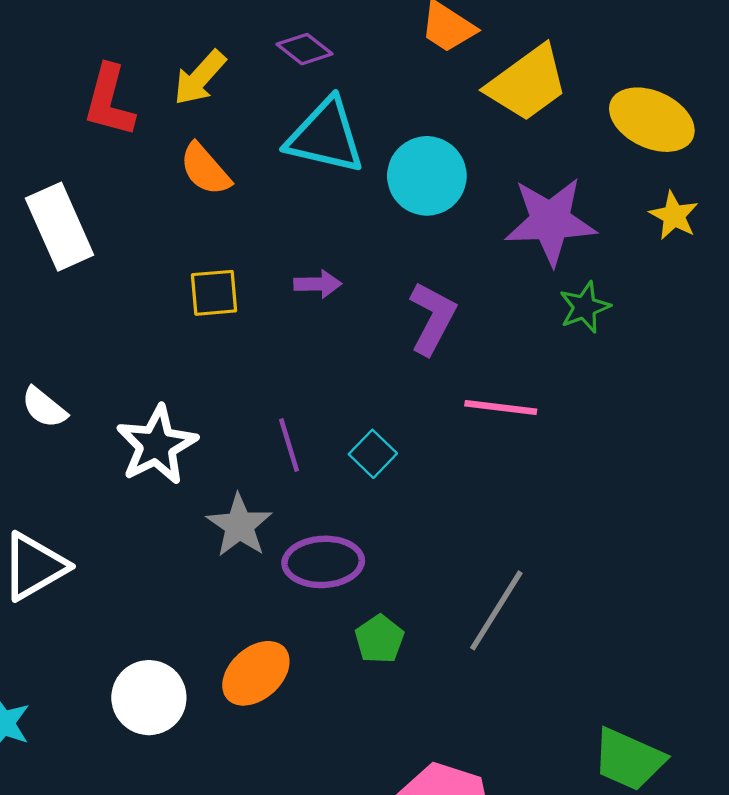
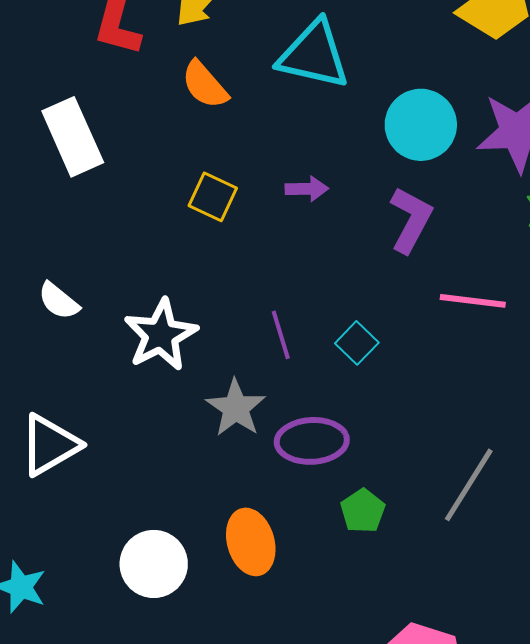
cyan circle: (427, 176) -> (421, 125), moved
yellow square: (214, 293) -> (213, 197), turned 30
orange ellipse: (256, 673) -> (251, 542), turned -64

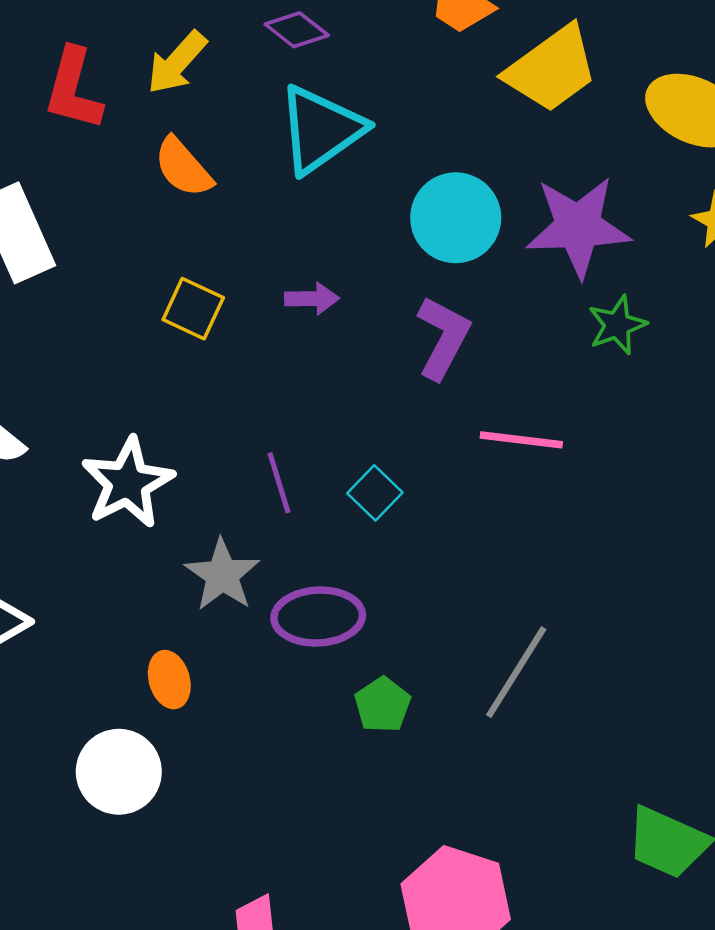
cyan triangle: (314, 55) -> (321, 129), turned -48
orange ellipse: (251, 542) -> (169, 680), moved, size x0.7

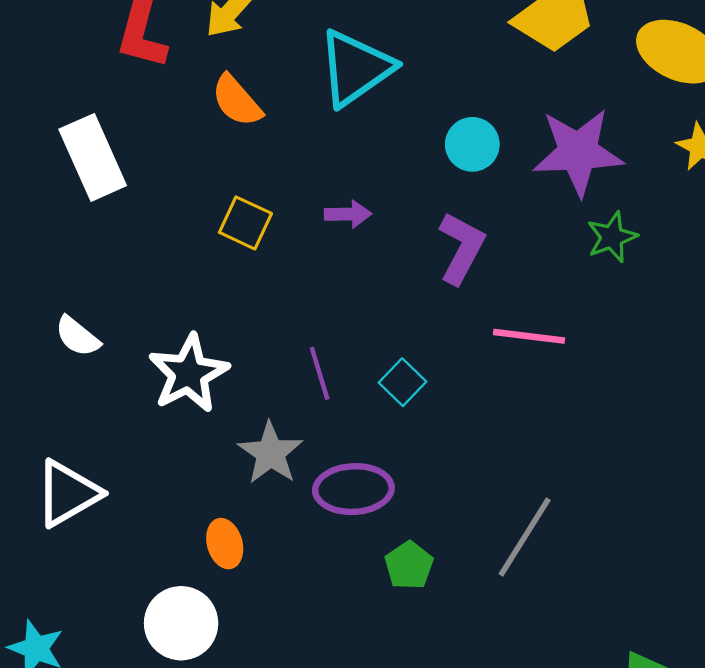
cyan circle: (456, 218) -> (472, 144), size x0.7

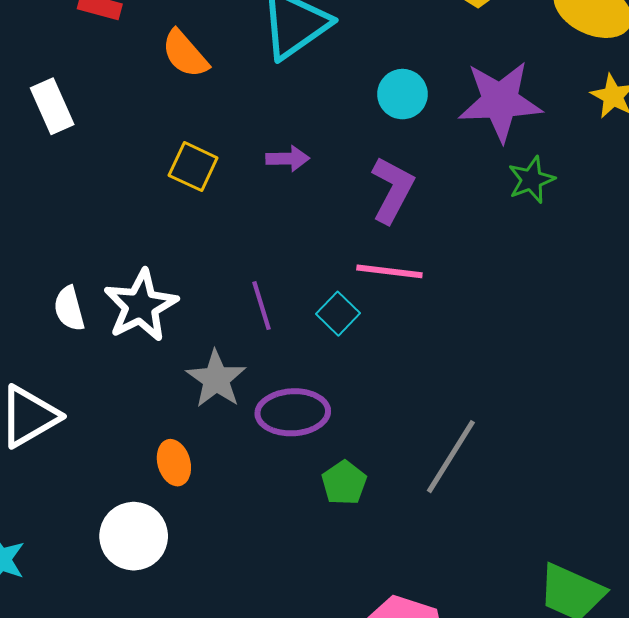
white rectangle: (93, 157) -> (52, 106), size x0.7
white semicircle: (77, 336) -> (69, 309), moved, turned 36
pink line: (529, 336) -> (389, 271), moved

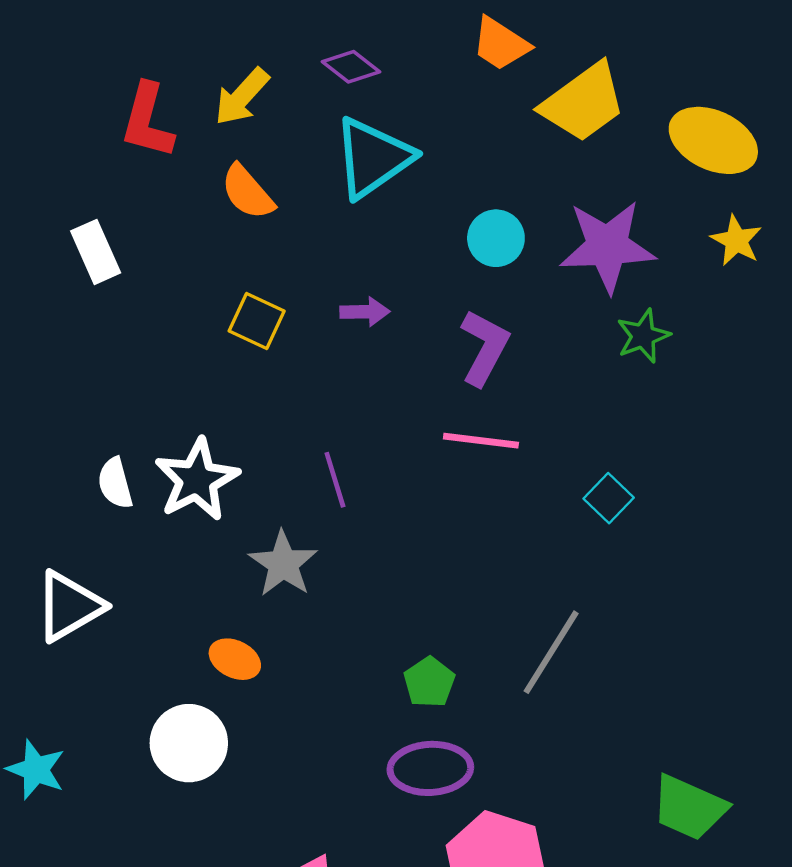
cyan square: (338, 314) -> (609, 498), moved
purple ellipse: (293, 412) -> (430, 768), moved
orange ellipse: (174, 463) -> (235, 659), turned -48

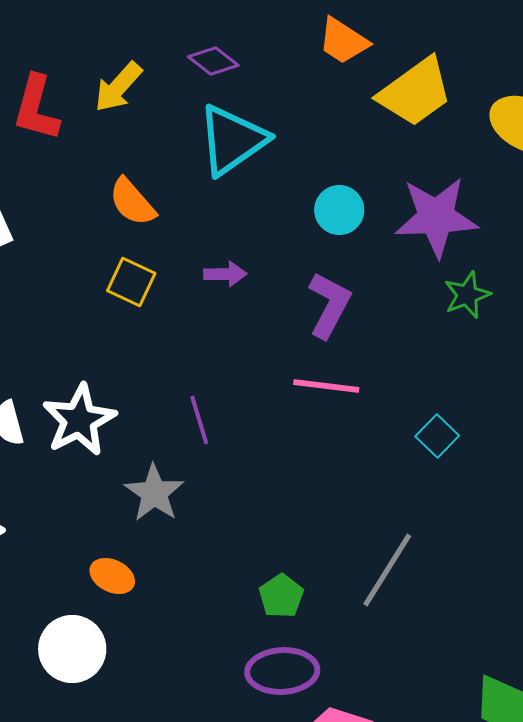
orange semicircle: (247, 192) -> (132, 202), moved

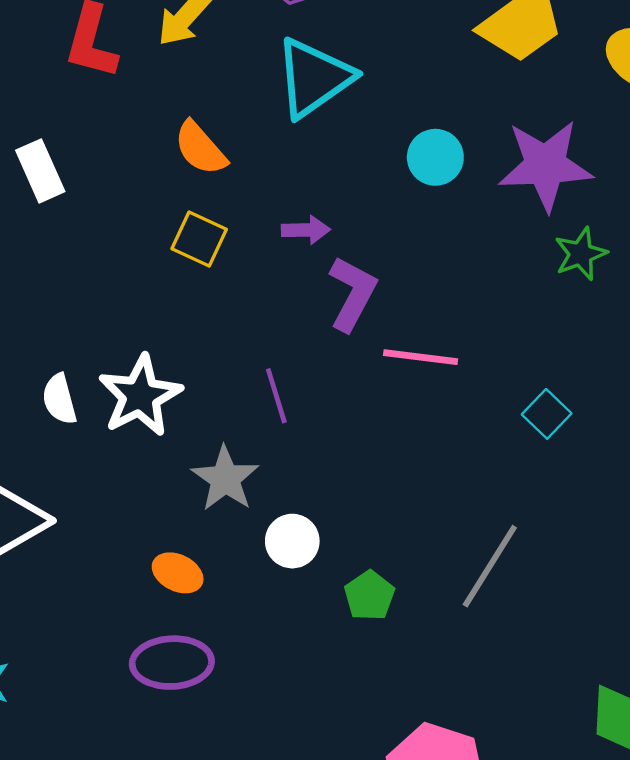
purple L-shape: (329, 305) -> (352, 294), moved
white circle: (72, 649) -> (292, 541), moved, size x0.7
purple ellipse: (282, 671) -> (172, 663), moved

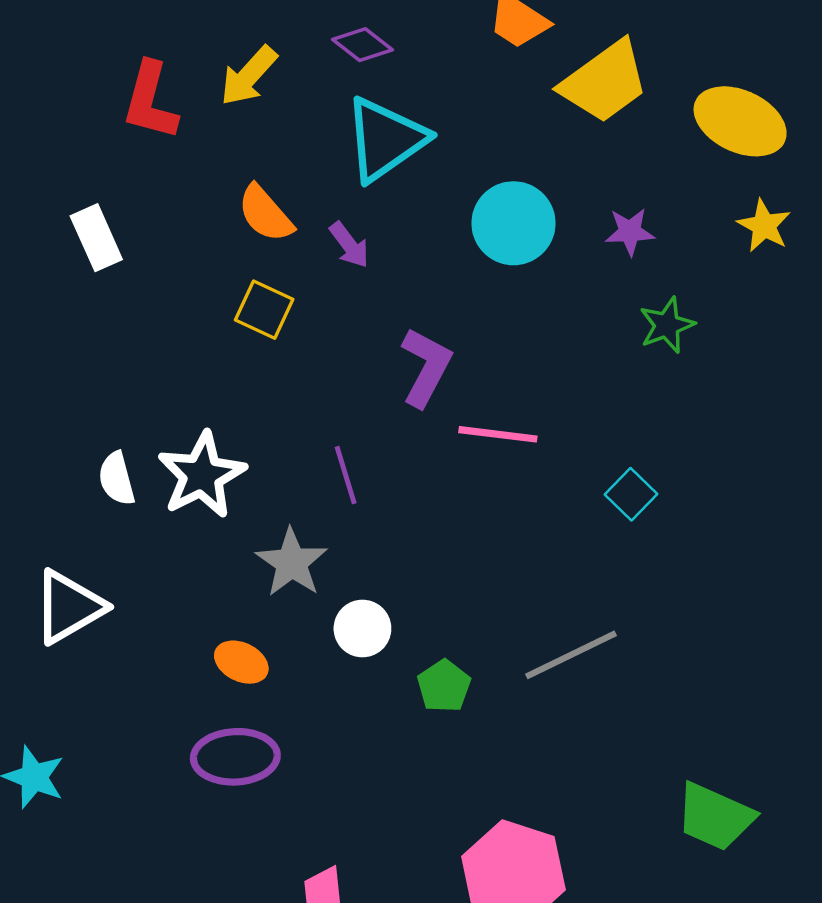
cyan circle: (435, 157) -> (513, 223), size x1.4
purple star: (545, 165) -> (630, 232), size x0.5
purple arrow: (306, 230) -> (349, 245), moved, turned 54
gray line: (490, 566) -> (571, 655), turned 32

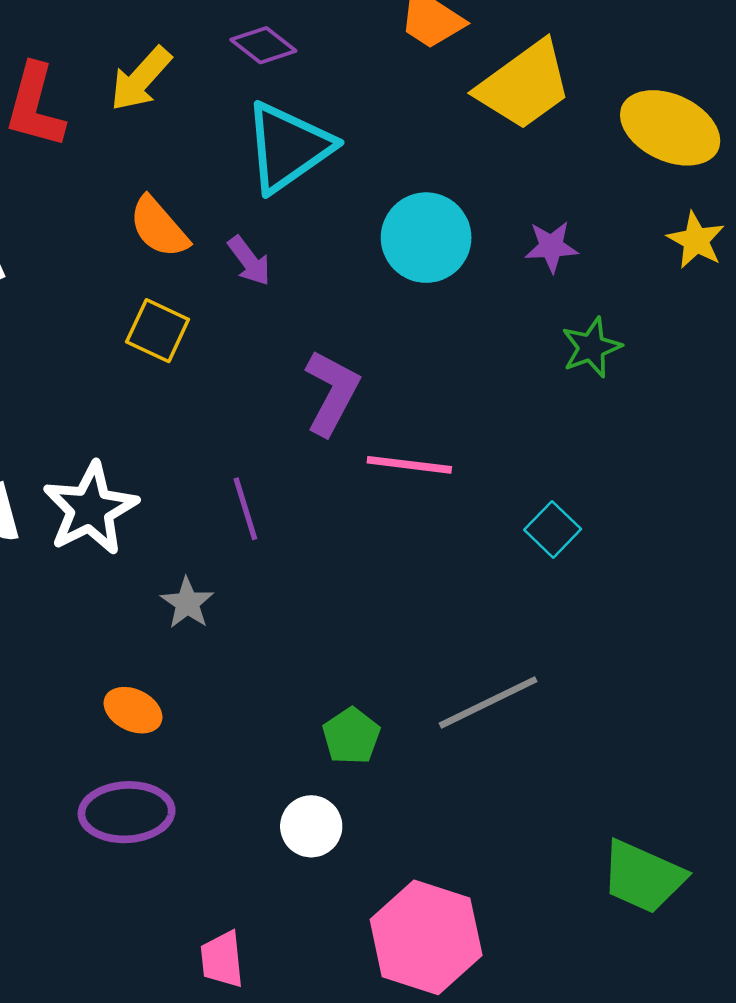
gray star: (292, 563) -> (187, 603), size x0.7
white circle: (362, 629) -> (311, 826), moved

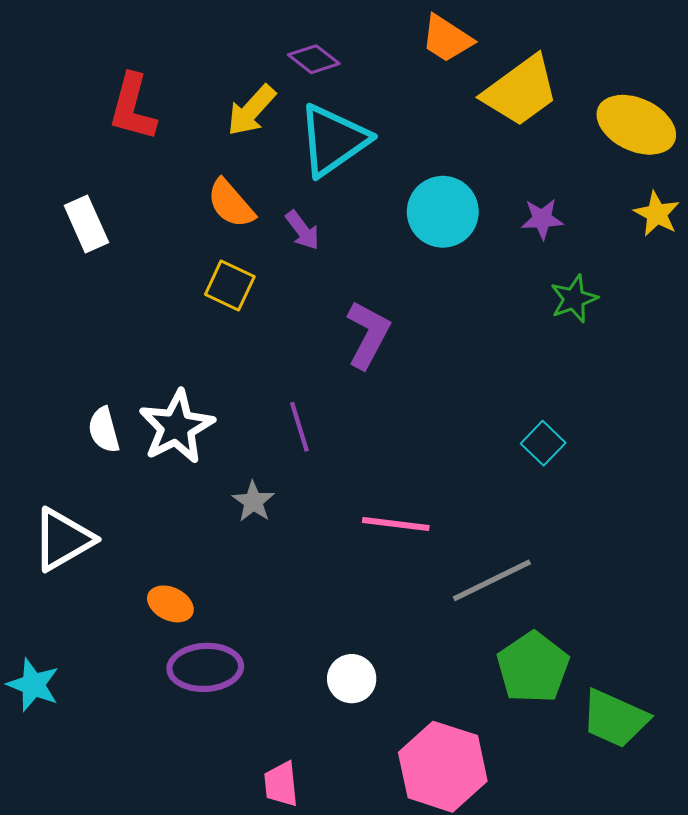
yellow arrow: (141, 79) -> (251, 110), moved
pink line: (409, 465) -> (396, 524), moved
orange ellipse: (133, 710) -> (170, 604), moved
green pentagon: (351, 736) -> (533, 667), moved, size x1.6

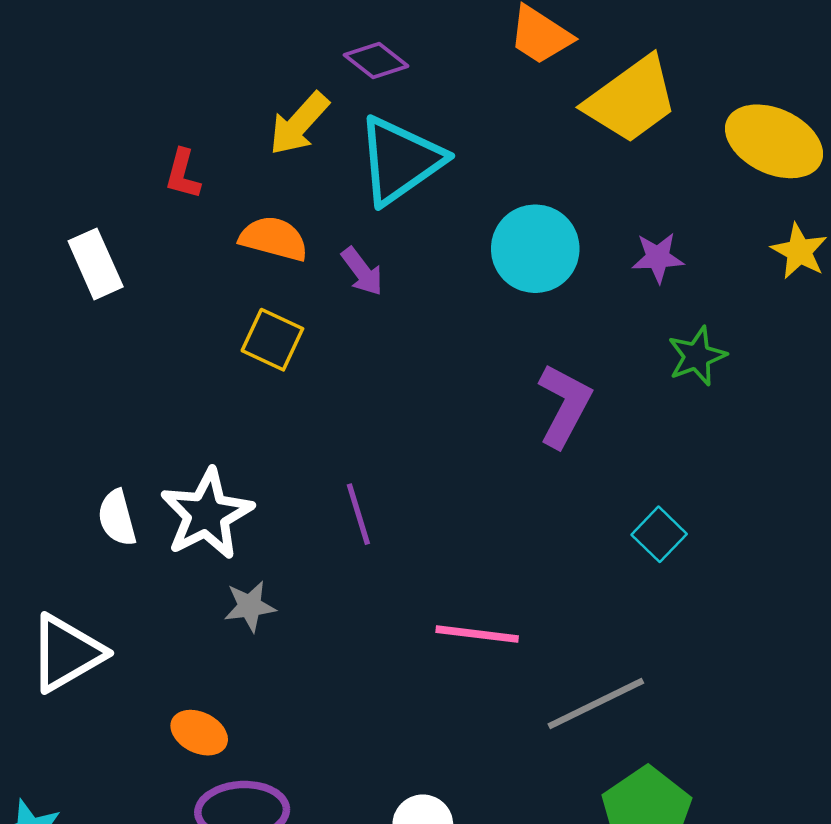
red L-shape: (133, 107) -> (183, 174), moved, size x0.6
orange semicircle: (231, 204) -> (274, 239), turned 146
purple L-shape: (368, 335) -> (564, 405), moved
gray star: (253, 502) -> (250, 606), moved, turned 30

